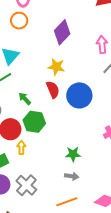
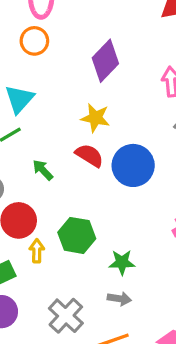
red semicircle: (53, 90) -> (89, 155), turned -36
green hexagon: (34, 122) -> (77, 235), moved
gray cross: (26, 185) -> (66, 316), moved

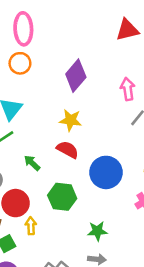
blue circle: (133, 165) -> (106, 172), moved
green hexagon: (77, 235) -> (62, 197), moved

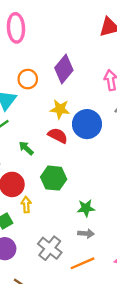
orange circle: (20, 63) -> (28, 79), moved
blue circle: (106, 172) -> (87, 124), moved

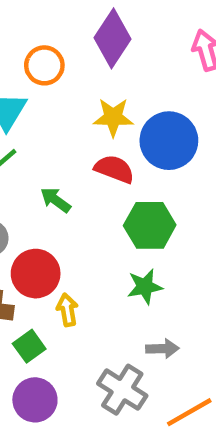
green hexagon: (54, 178) -> (150, 225), moved
green star: (86, 208) -> (145, 287), moved
gray arrow: (86, 234) -> (162, 349), moved

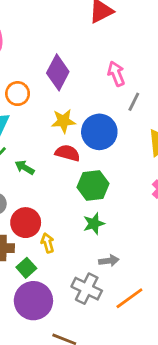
green arrow: (56, 200) -> (25, 167), moved
purple circle: (35, 400) -> (33, 301), size x1.4

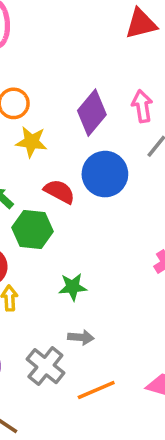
purple diamond: (58, 72) -> (92, 113), moved
yellow star: (63, 121) -> (31, 142), moved
green hexagon: (93, 185) -> (32, 230), moved

